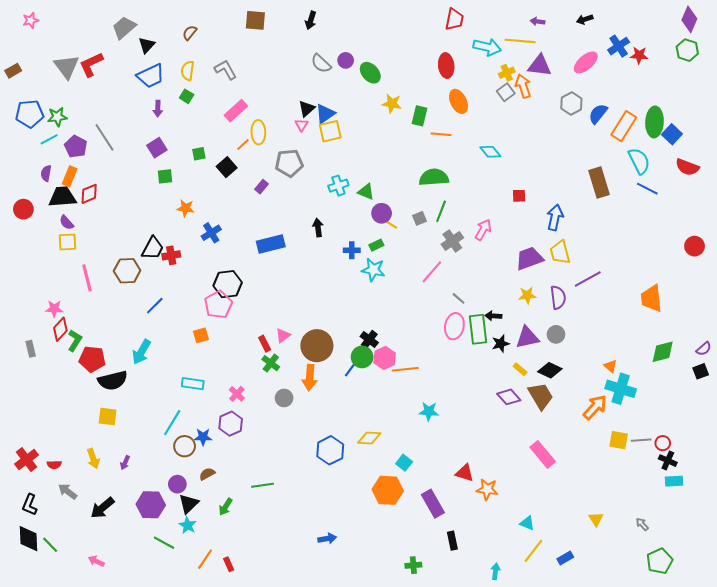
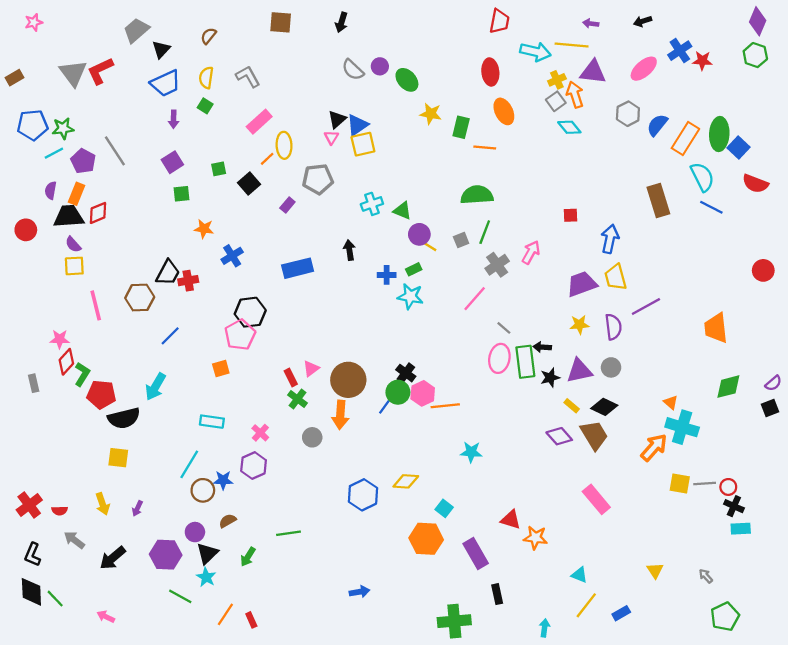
cyan diamond: (490, 152) -> (569, 127), moved
green cross: (413, 565) -> (454, 621), size x1.8

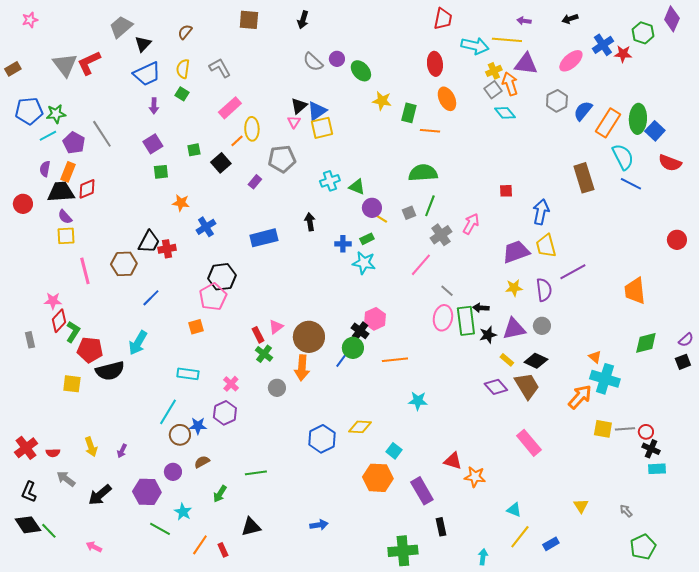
green hexagon: (755, 55) -> (643, 33), moved
pink hexagon: (423, 393) -> (375, 319), moved
yellow square: (118, 458) -> (72, 384), moved
black triangle: (207, 553) -> (251, 527), moved, turned 30
black diamond: (31, 592) -> (28, 525), turned -32

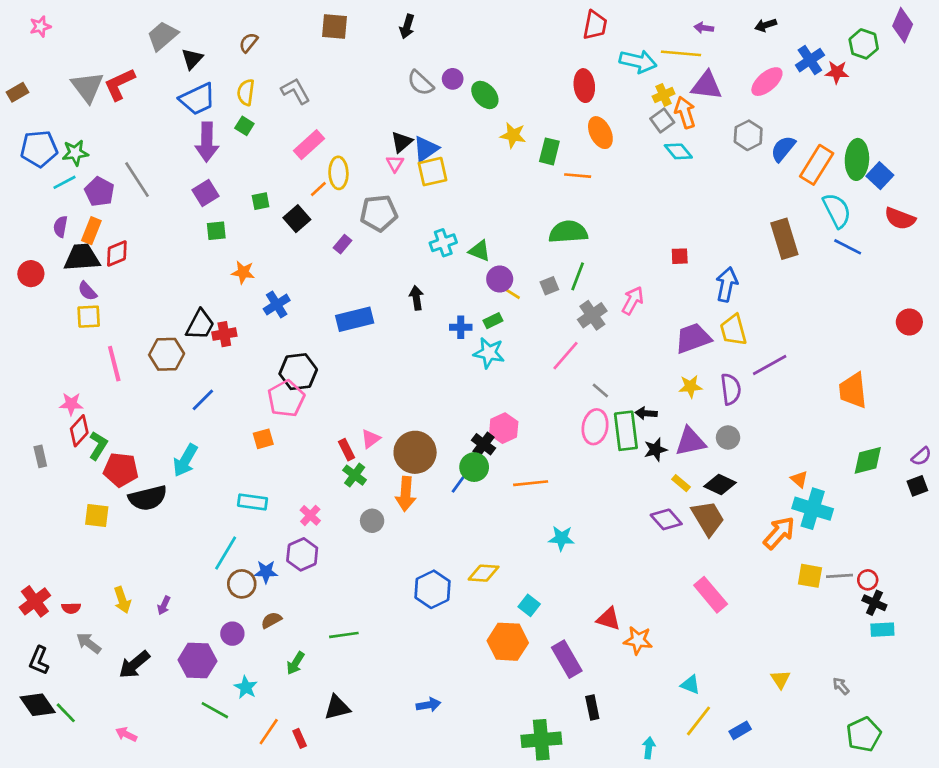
purple arrow: (154, 106) -> (207, 142), size x1.8

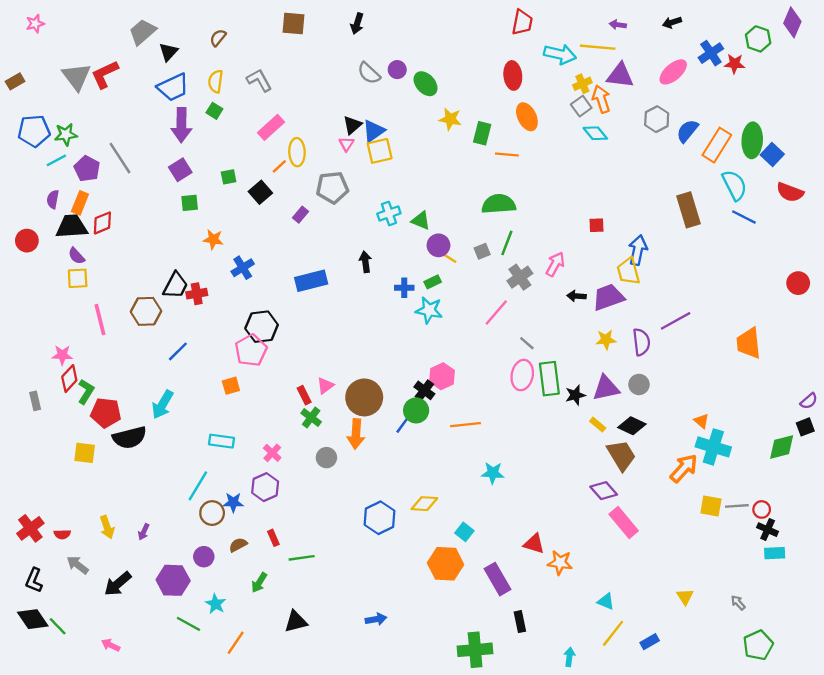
yellow trapezoid: (733, 330) -> (628, 271), moved
black arrow: (646, 413) -> (576, 296), moved
green diamond: (868, 460) -> (782, 447), moved
purple diamond: (666, 519) -> (604, 491), moved
red rectangle: (300, 738) -> (273, 538), moved

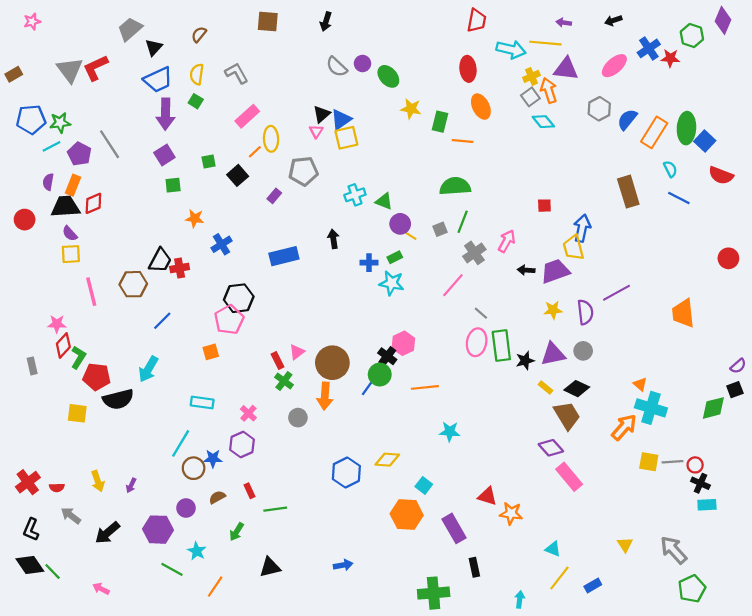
cyan semicircle: (735, 185) -> (670, 169), size x0.6
gray arrow: (738, 603) -> (674, 550), size x2.0

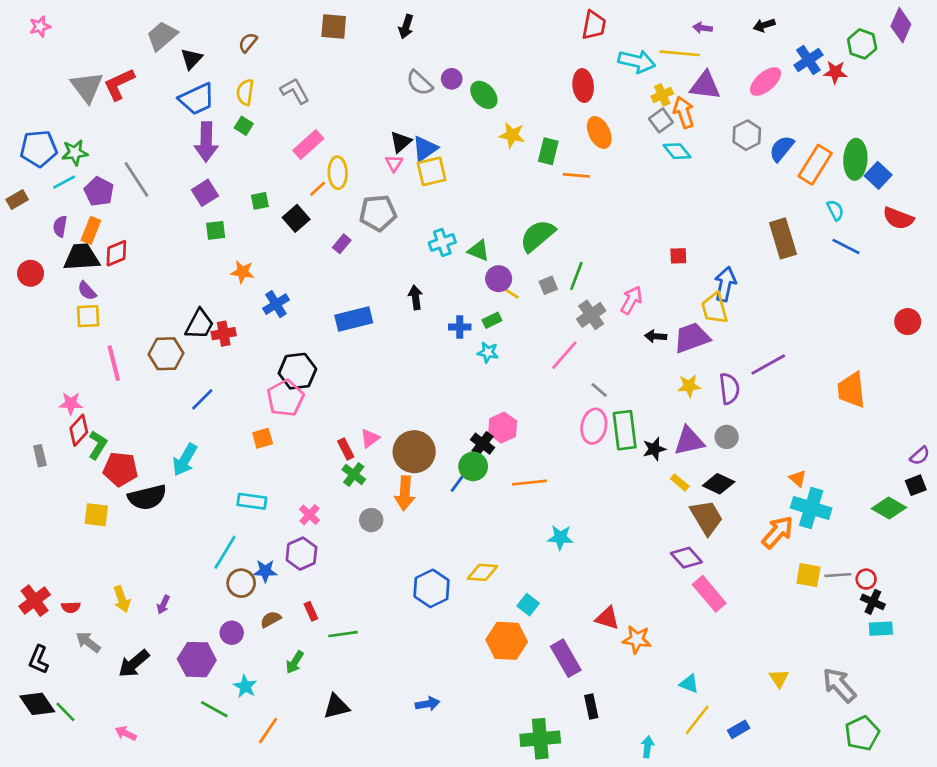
brown rectangle: (14, 74) -> (17, 200), moved
green semicircle: (455, 186) -> (538, 236), moved, turned -36
cyan star: (392, 283) -> (488, 352), size x0.7
green diamond: (713, 408) -> (889, 508), turned 44

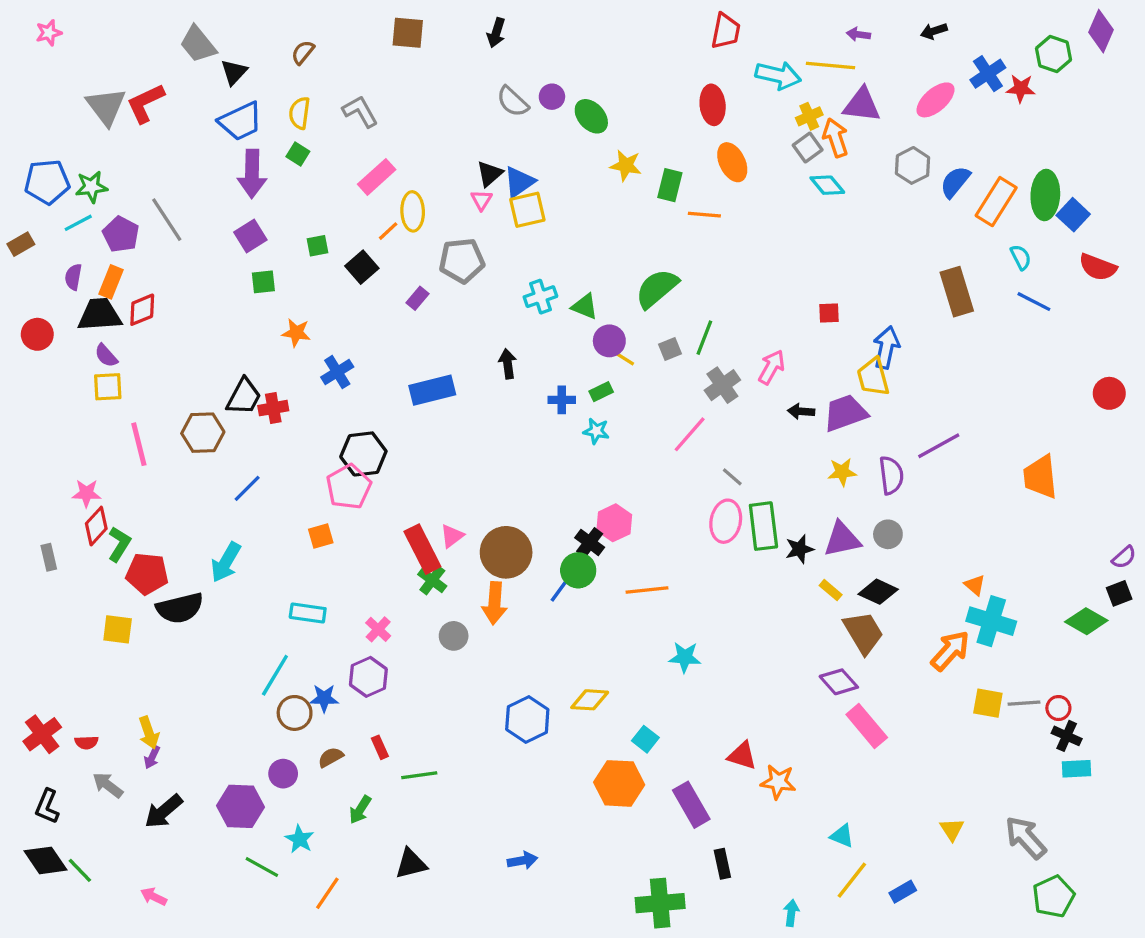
gray trapezoid: (162, 36) -> (198, 44), turned -88
red rectangle: (346, 449) -> (422, 549), size x1.8
purple arrow: (163, 605) -> (152, 757), moved

